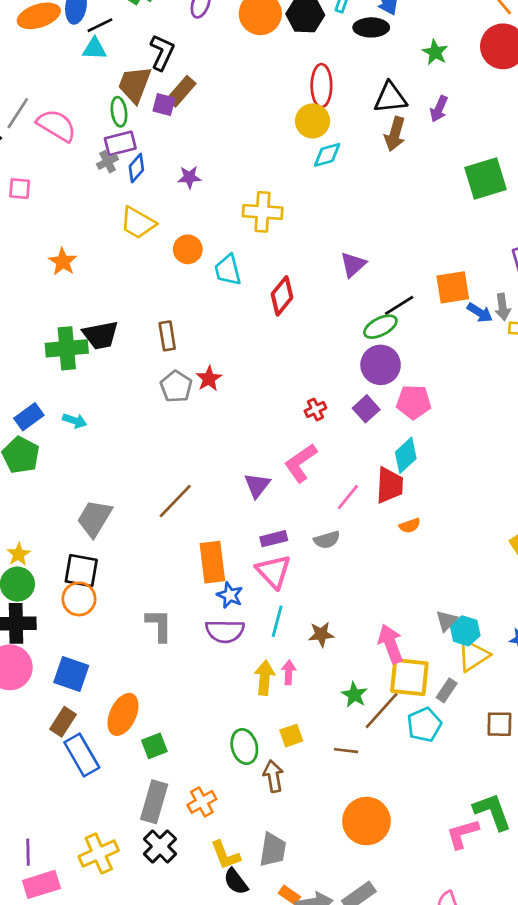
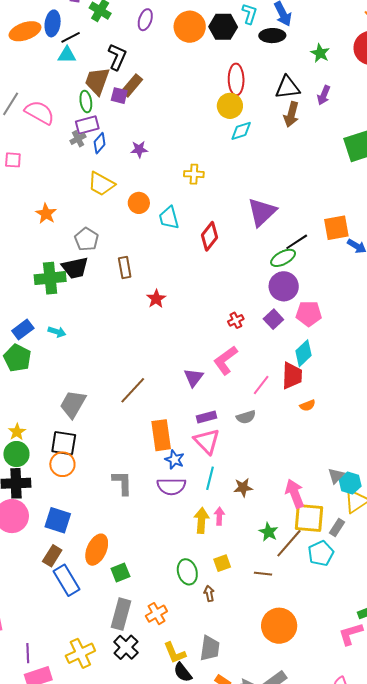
yellow cross: (263, 212) -> (194, 174), size x0.7
purple triangle: (353, 265) -> (262, 212), size x1.5
gray pentagon: (176, 387) -> (87, 239), moved
brown arrow: (273, 776) -> (209, 594), size x0.7

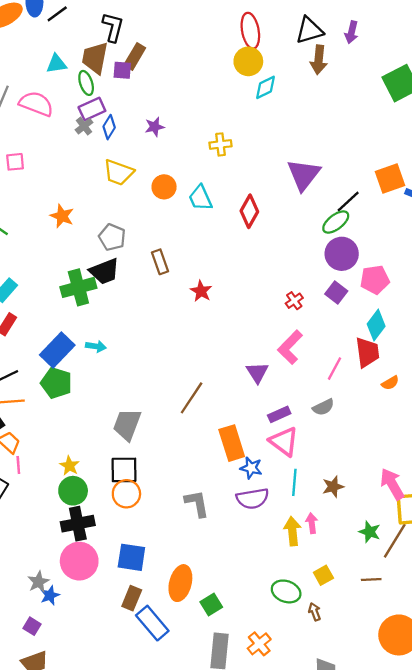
cyan triangle: (67, 55) -> (56, 64), moved
blue rectangle: (23, 329) -> (57, 350), size x1.4
green ellipse: (187, 572) -> (286, 591), turned -45

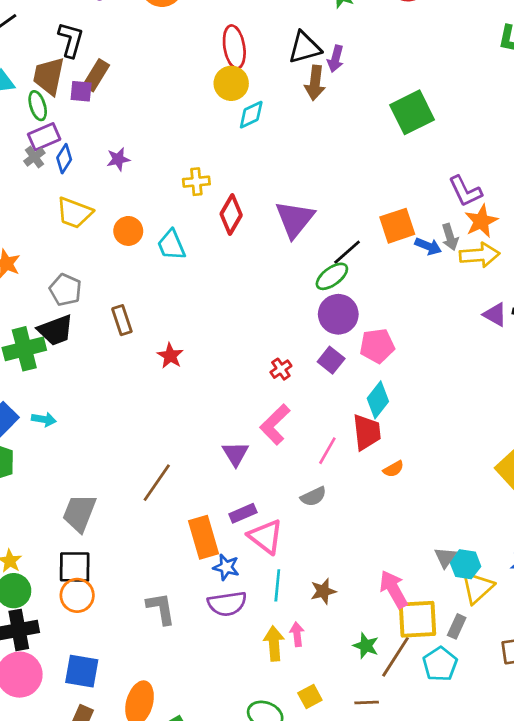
purple arrow: (351, 32) -> (336, 59), moved
red diamond: (249, 211) -> (231, 214), moved
purple rectangle: (279, 414) -> (243, 513), moved

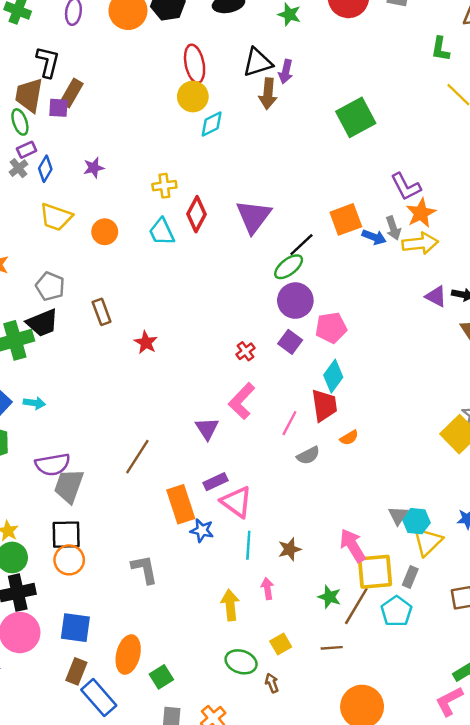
purple rectangle: (44, 137) -> (27, 150), size x0.7
cyan trapezoid: (171, 245) -> (162, 232), moved
gray semicircle: (313, 496) -> (308, 455), moved
purple semicircle: (227, 604) -> (53, 464), moved
yellow arrow: (274, 643) -> (230, 605), moved

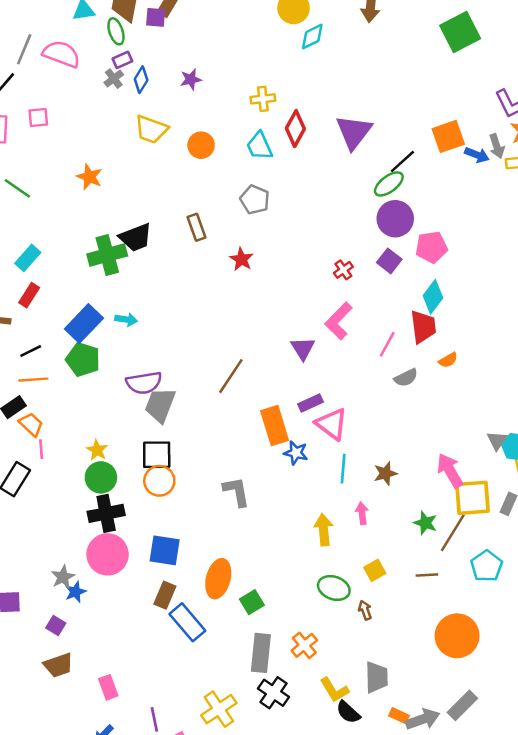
gray pentagon: (50, 286) -> (255, 200), moved
cyan pentagon: (396, 611) -> (487, 566), moved

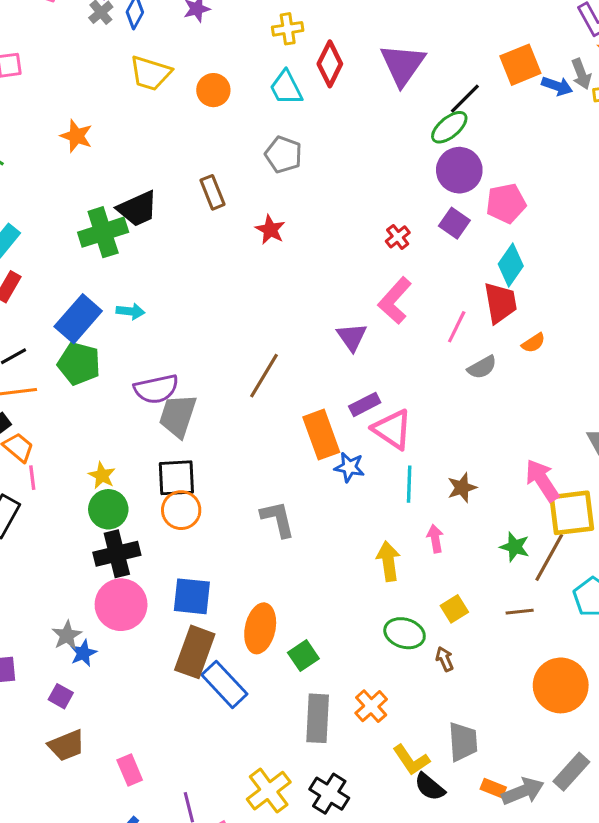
brown rectangle: (165, 595) -> (195, 652), size x1.5
black cross: (273, 693) -> (329, 794), moved

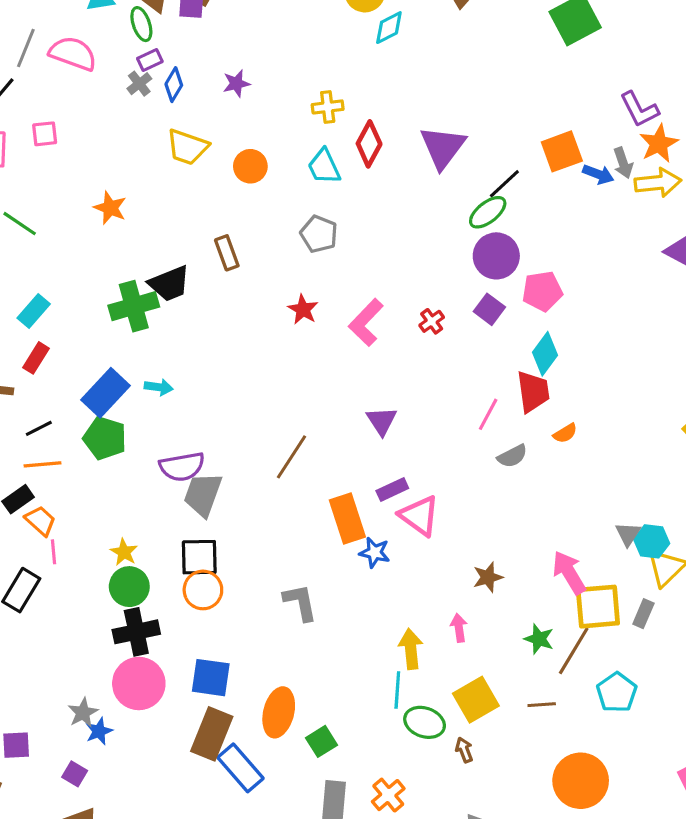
brown rectangle: (213, 192) -> (227, 253), moved
pink L-shape: (395, 301) -> (366, 322), moved
cyan line: (409, 484) -> (397, 690), moved
yellow square: (454, 609) -> (476, 700), size x1.6

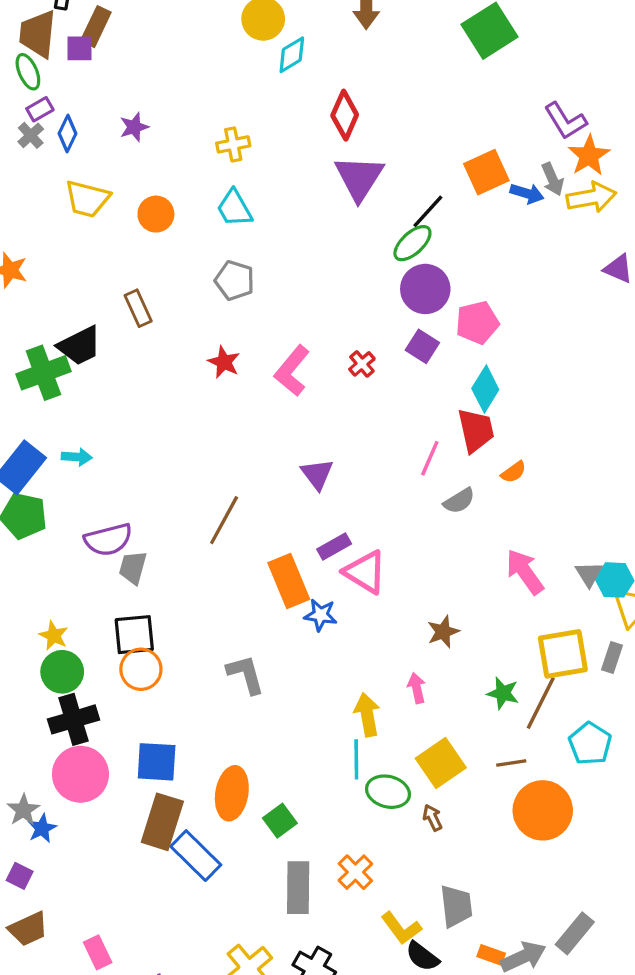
red diamond: (369, 144) -> (345, 115), moved
gray trapezoid: (203, 494) -> (133, 568), size x0.7
pink arrow: (569, 573) -> (525, 572), moved
orange circle: (581, 781) -> (543, 810), moved

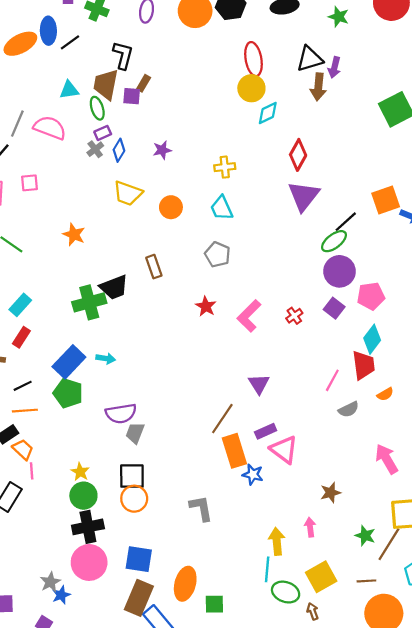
brown rectangle: (96, 27) -> (144, 83), size x0.7
brown line: (224, 520) -> (222, 419), moved
green square: (280, 821) -> (214, 604), turned 30

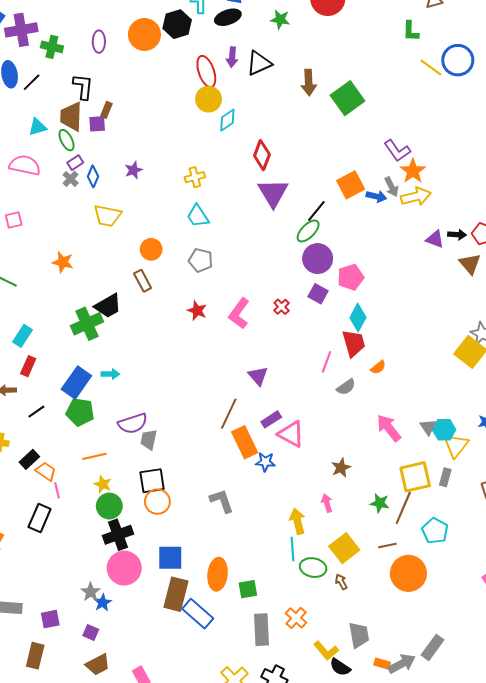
purple arrow: (334, 67) -> (232, 57), moved
brown arrow: (318, 87) -> (309, 82), moved
orange circle: (171, 207) -> (151, 249), moved
orange line: (25, 411) -> (94, 456), moved

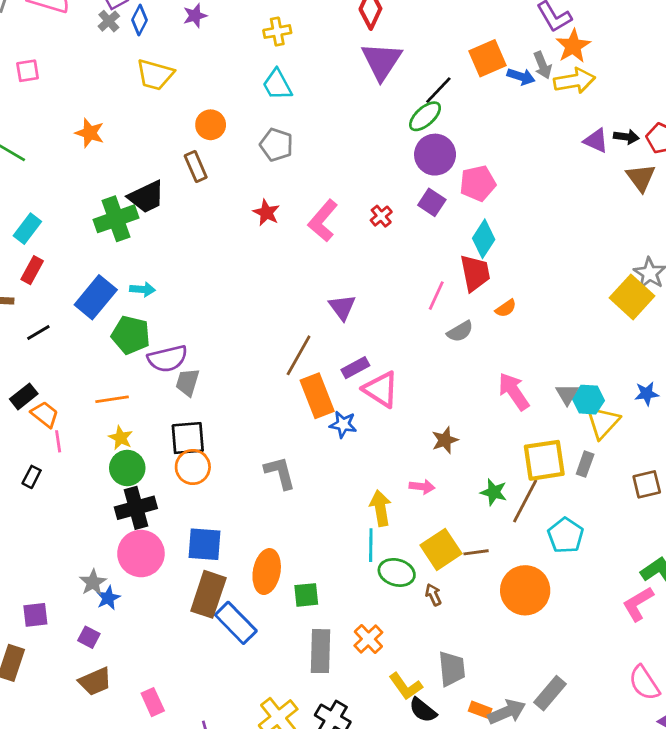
green pentagon: (80, 412) -> (131, 335), moved
pink arrow: (327, 503) -> (422, 487), turned 108
black rectangle: (40, 518) -> (32, 477), size x0.6
brown line: (387, 546) -> (476, 552), moved

